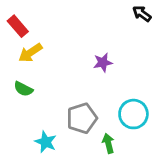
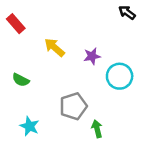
yellow arrow: (30, 53) -> (54, 47), moved, turned 75
cyan circle: (133, 114) -> (120, 76), moved
cyan star: (46, 142) -> (29, 126), moved

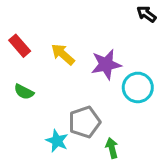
red rectangle: (16, 24) -> (20, 46), moved
purple star: (92, 56) -> (106, 64), size x1.5
cyan star: (29, 126) -> (57, 141), moved

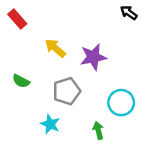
red rectangle: (20, 46) -> (17, 19), moved
cyan circle: (138, 87) -> (121, 103), moved
gray pentagon: (84, 122) -> (67, 91), moved

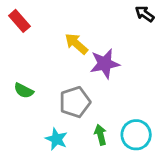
yellow arrow: (55, 48) -> (76, 44), moved
cyan circle: (121, 103) -> (136, 135), moved
green arrow: (98, 130) -> (100, 135), moved

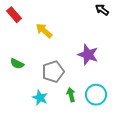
yellow arrow: (76, 44) -> (44, 31), moved
purple star: (105, 64) -> (88, 55), moved, turned 30

